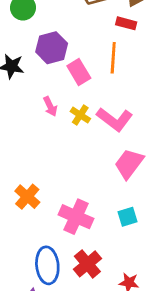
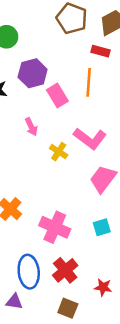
yellow cross: (80, 115) -> (59, 152), moved

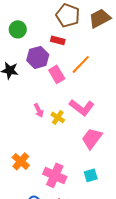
red rectangle: (100, 51) -> (58, 40), moved
orange line: (89, 82) -> (81, 64), turned 40
pink arrow: (31, 127) -> (39, 110), moved

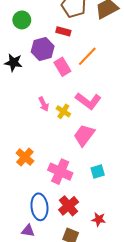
pink trapezoid: (92, 138) -> (84, 135), moved

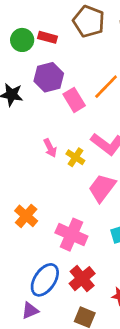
red rectangle: (63, 31) -> (47, 37), moved
blue ellipse: (39, 207) -> (45, 280), turned 40
purple triangle: (28, 231) -> (30, 311), turned -32

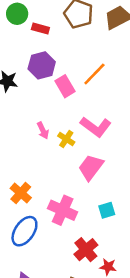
green circle: (22, 40) -> (17, 14), moved
red cross: (82, 279) -> (86, 250), moved
blue ellipse: (45, 280) -> (24, 231), moved

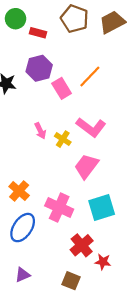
cyan square: (107, 210) -> (102, 208), size x1.6

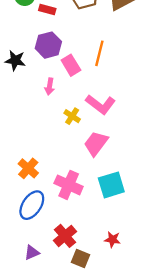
orange line: (90, 77) -> (99, 53), turned -30
pink arrow: (40, 131) -> (50, 87), moved, turned 35
red cross: (82, 245) -> (65, 236), moved

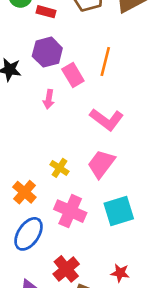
yellow cross: (72, 116) -> (59, 168), moved

